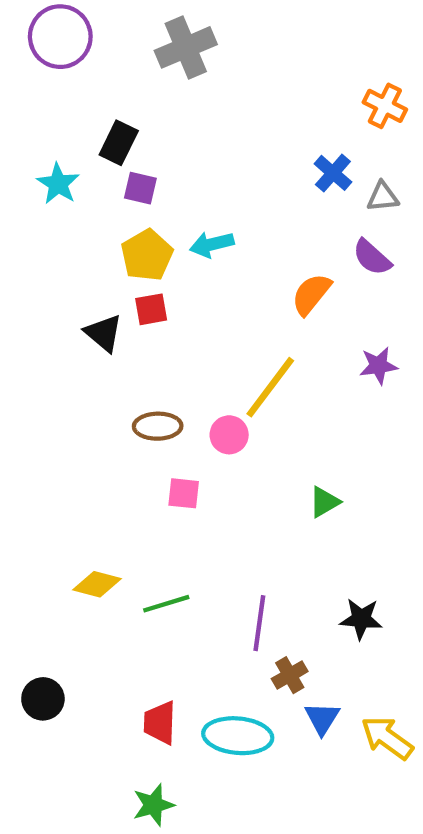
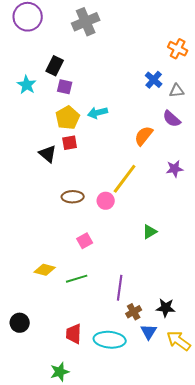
pink square: (184, 493) -> (85, 241), moved, turned -35
black star: (361, 619) -> (166, 308), moved
green star: (153, 805) -> (60, 372), moved

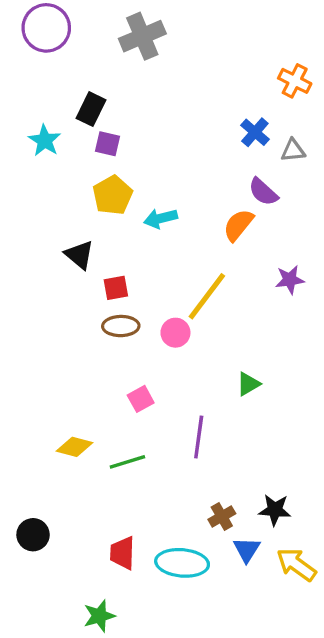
cyan arrow: (98, 113) -> (161, 218), moved
purple semicircle: (172, 119) -> (263, 192), moved
red square: (70, 143) -> (116, 288), moved
purple line: (120, 288) -> (199, 437), moved

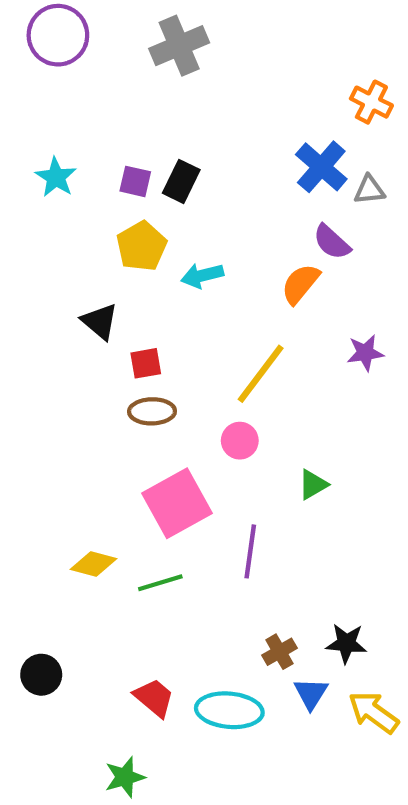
black rectangle: (91, 109) -> (181, 181), moved
blue cross: (255, 132) -> (321, 167), size x1.4
pink circle: (175, 333) -> (240, 441), moved
pink square: (141, 399) -> (177, 503), size x2.0
red trapezoid: (122, 553) -> (154, 698), turned 128

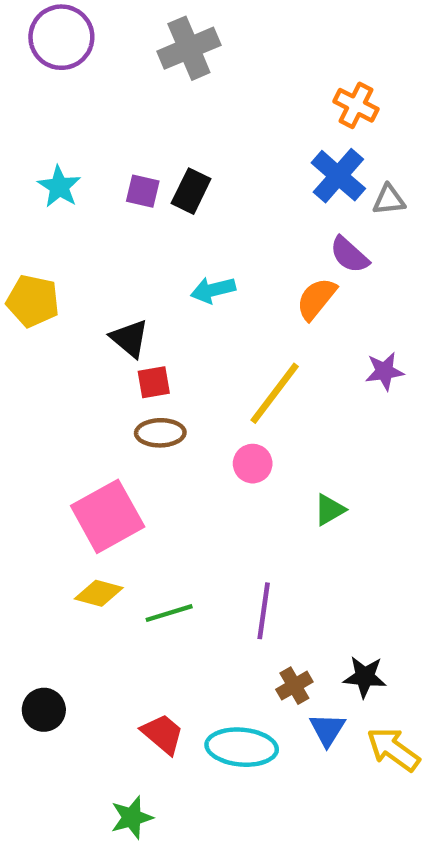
orange cross: (371, 102) -> (356, 105), moved
yellow pentagon: (142, 246) -> (33, 301), moved, turned -30
black triangle: (100, 321) -> (130, 338), moved
pink square: (177, 503) -> (108, 516), moved
purple line: (250, 551) -> (264, 611), moved

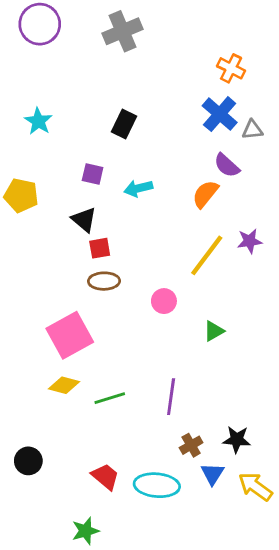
purple square: (143, 191) -> (93, 174), moved
yellow line: (275, 393) -> (207, 255), moved

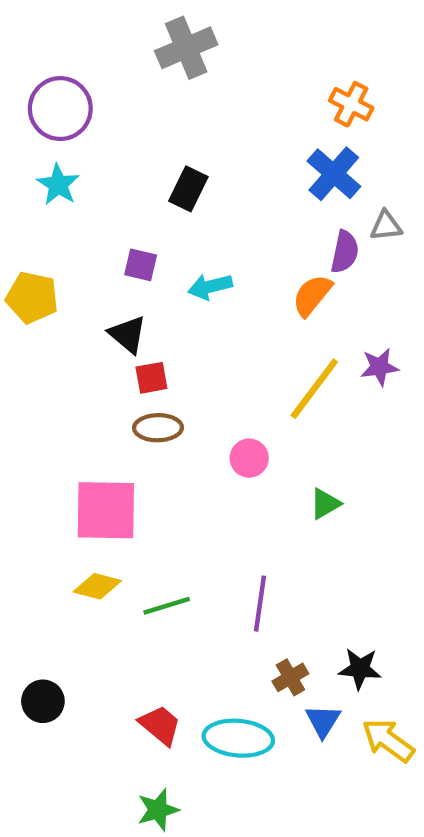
purple circle: (40, 24) -> (60, 109), moved
gray triangle: (252, 130) -> (386, 226), moved
purple semicircle: (227, 165) -> (345, 252), turned -120
pink square: (70, 335) -> (106, 510), turned 30
green star: (85, 531) -> (158, 810), moved

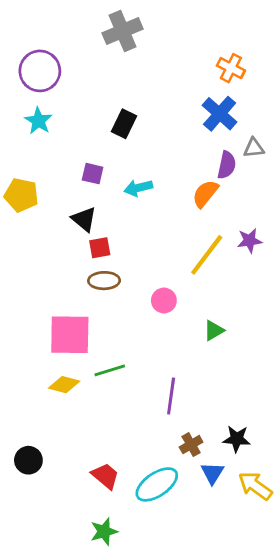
green line: (167, 606) -> (110, 370), moved
cyan ellipse: (238, 738) -> (157, 484), turned -39

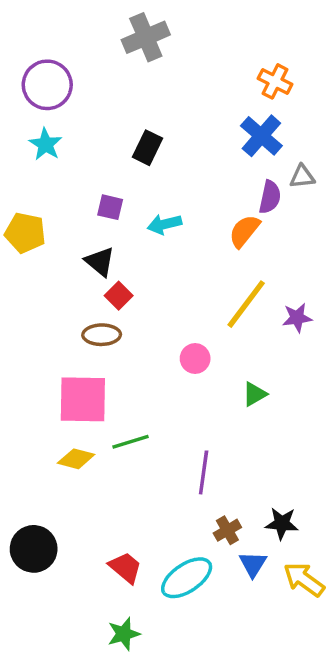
purple star: (249, 241) -> (297, 318), moved
red square: (100, 248) -> (119, 296), turned -35
brown ellipse: (104, 281) -> (102, 335), moved
black circle: (28, 460) -> (34, 549), size x1.4

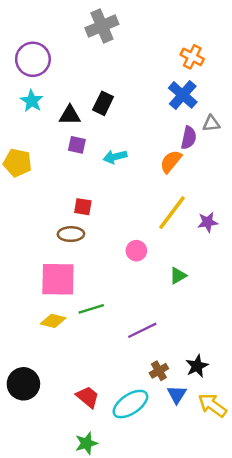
black triangle: (100, 262) -> (70, 115), moved, turned -40
red square: (119, 296) -> (83, 207), turned -36
purple line: (204, 472) -> (142, 330), turned 56
black star: (282, 523) -> (197, 366), turned -30

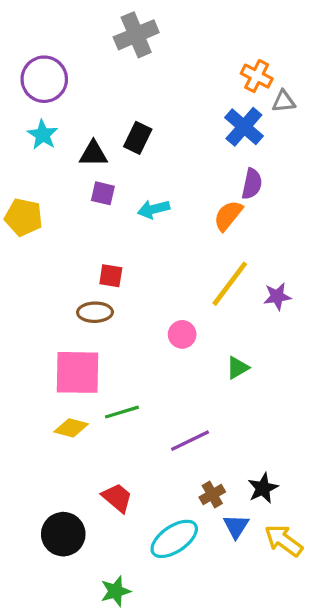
gray triangle: (211, 123) -> (284, 101), moved
black circle: (23, 384) -> (63, 534), moved
red trapezoid: (88, 397) -> (117, 498), moved

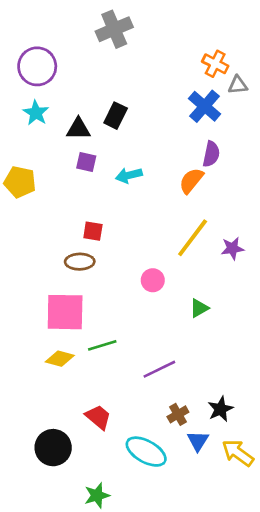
cyan ellipse: (174, 539) -> (146, 452), turned 63

